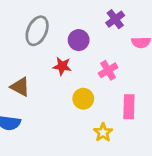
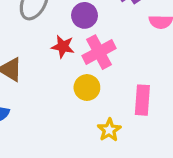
pink cross: (108, 70) -> (99, 52), moved, size x1.4

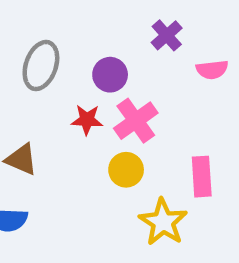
yellow star: (109, 130) -> (163, 222), size x1.5

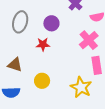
pink cross: (136, 121) -> (89, 40), moved
yellow circle: (126, 170) -> (42, 81), moved

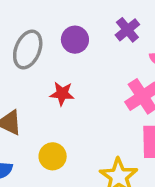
purple circle: (51, 23) -> (75, 40), moved

